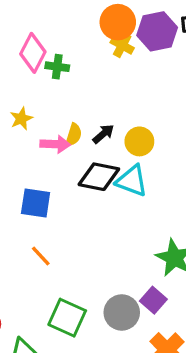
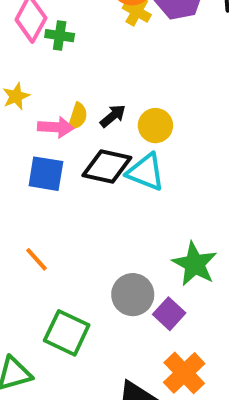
blue square: (36, 203) -> (46, 174), moved
gray circle: (122, 312) -> (133, 295), moved

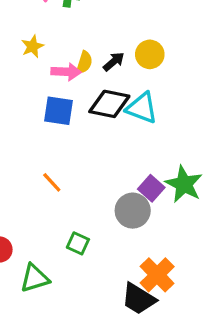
yellow circle: (155, 126) -> (150, 54), moved
purple square: (169, 314) -> (151, 188), moved
green square: (67, 333) -> (78, 243), size x0.6
orange cross: (184, 373) -> (157, 275), moved

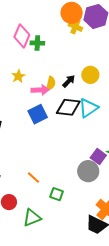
cyan triangle: (142, 108) -> (88, 108), turned -50
blue square: (59, 111) -> (38, 114), turned -30
orange line: (52, 182) -> (34, 178), moved

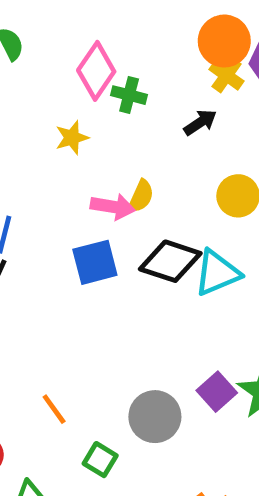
yellow star: (18, 76) -> (72, 138), moved
black arrow: (69, 81) -> (200, 122), moved
gray circle: (88, 171) -> (155, 417), moved

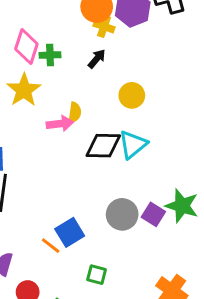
yellow star: (72, 138) -> (24, 90), size x1.6
blue square: (95, 262) -> (70, 232), moved
orange line: (54, 409) -> (51, 246), moved
gray circle: (155, 417) -> (122, 214), moved

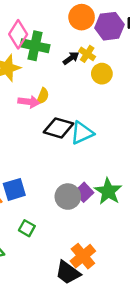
yellow cross: (104, 26) -> (87, 54), moved
green cross: (50, 55) -> (35, 46), size x1.6
yellow circle: (132, 95) -> (102, 74), moved
gray circle: (122, 214) -> (68, 197), moved

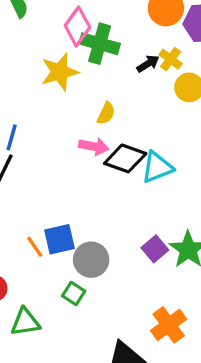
pink arrow: (29, 102) -> (94, 146), moved
gray circle: (68, 197) -> (91, 260), moved
orange cross: (83, 256) -> (169, 325), moved

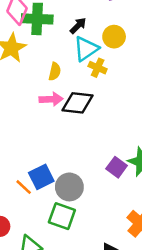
yellow cross: (171, 59) -> (98, 68), moved
cyan triangle: (157, 167) -> (86, 49), moved
green square: (74, 294) -> (62, 216), size x1.5

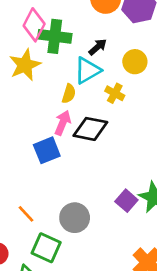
cyan triangle: (86, 49) -> (87, 70), moved
pink arrow: (51, 99) -> (63, 123), turned -70
blue square: (41, 177) -> (47, 150), moved
green square: (62, 216) -> (46, 248), moved

